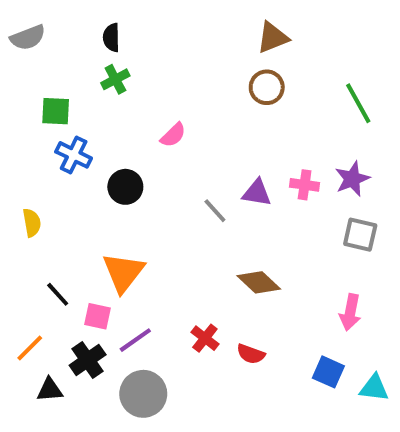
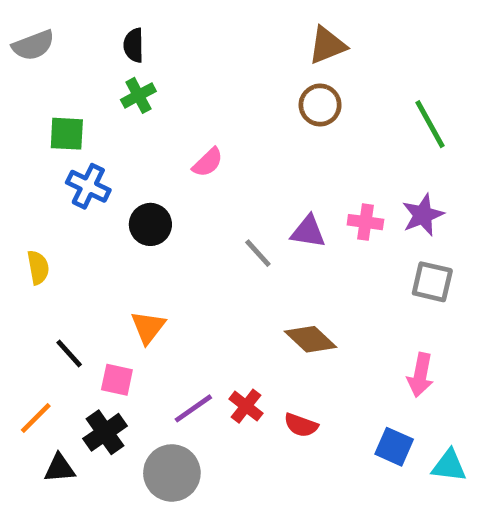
orange triangle: (123, 272) -> (148, 327), size x0.7
purple line: (135, 340) -> (193, 408), moved

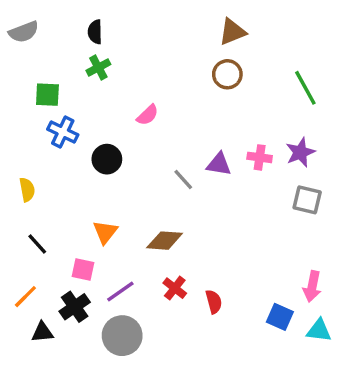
brown diamond: (310, 339) -> (165, 241), moved, turned -39
black line: (69, 353) -> (37, 244), moved
pink arrow: (420, 375) -> (312, 286), moved
purple line: (193, 408) -> (120, 291), moved
red semicircle: (301, 425) -> (214, 302), turned -125

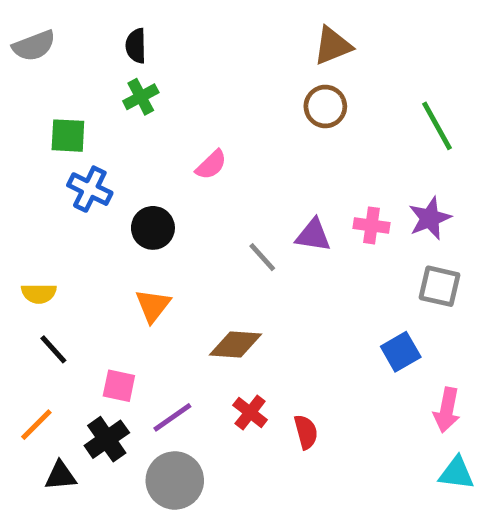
yellow semicircle: (27, 190) -> (39, 293), moved, turned 100
orange triangle: (105, 232) -> (153, 306), moved
blue square: (280, 317) -> (401, 352), moved, turned 36

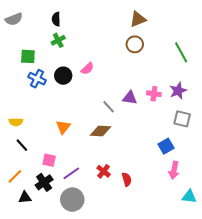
black circle: (153, 228) -> (63, 76), moved
brown diamond: (235, 344) -> (100, 131), moved
pink arrow: (447, 410) -> (174, 170), moved

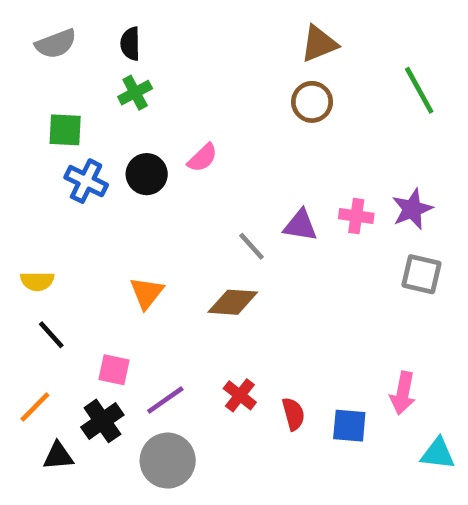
gray semicircle: (14, 19) -> (56, 44), moved
green line: (181, 52) -> (419, 90), moved
blue square: (166, 146) -> (349, 426), moved, turned 35

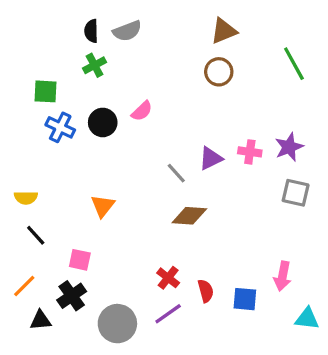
gray semicircle: (56, 44) -> (127, 31), moved
purple triangle: (300, 225) -> (211, 158), turned -35
brown diamond: (233, 302) -> (189, 216), moved
purple line: (165, 400) -> (168, 314), moved

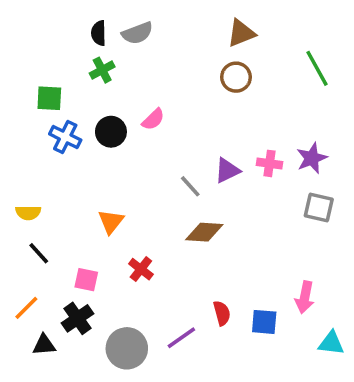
red cross: (168, 278) -> (141, 269), moved

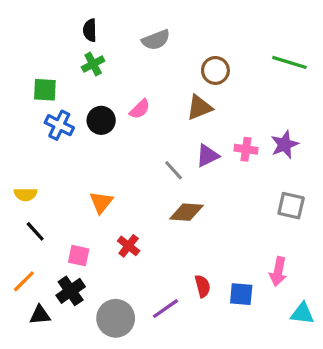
gray semicircle: (137, 33) -> (156, 40), moved
brown triangle: (241, 33) -> (199, 107), moved
green line: (317, 68) -> (289, 62), turned -44
gray square: (319, 207) -> (291, 206), moved

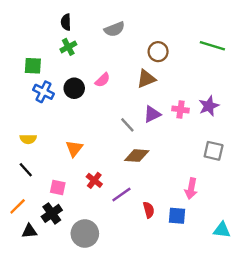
yellow semicircle: (26, 194) -> (28, 139), moved
pink arrow: (278, 272) -> (191, 189), moved
purple line: (166, 309) -> (121, 195), moved

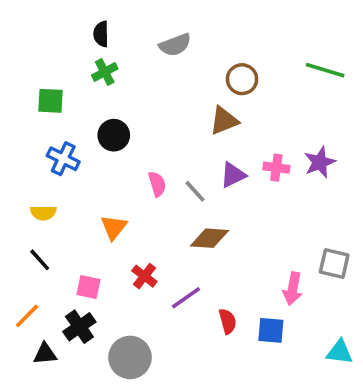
pink semicircle: (103, 80) -> (157, 184), moved, turned -63
blue cross: (44, 92) -> (63, 159), moved
gray square: (214, 151) -> (334, 263), moved

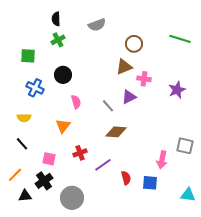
pink cross: (276, 168) -> (144, 79), moved
pink semicircle: (157, 184) -> (76, 102), moved
red cross: (144, 276) -> (80, 153), turned 32

